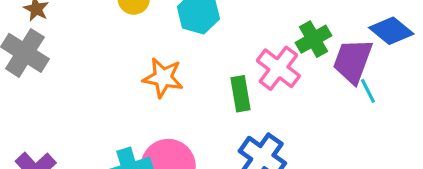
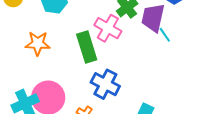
green rectangle: (241, 94) -> (87, 47), size x1.4

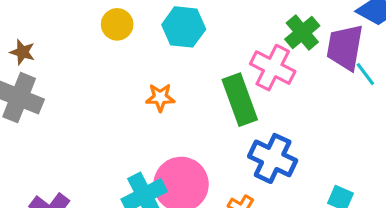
orange star: (38, 43) -> (160, 97), size x0.7

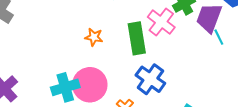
orange star: (160, 97) -> (94, 37), moved

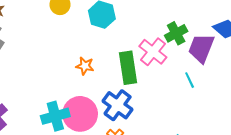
cyan line: (219, 37) -> (190, 80), moved
blue cross: (150, 79) -> (118, 105), moved

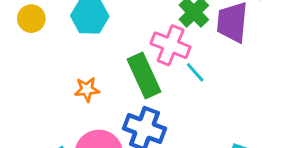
cyan line: (190, 80) -> (195, 72), moved

